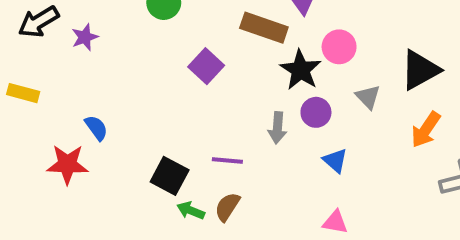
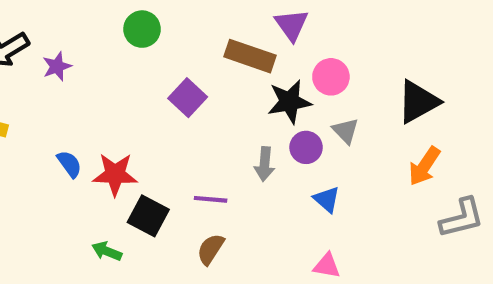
black star: (301, 70) -> (289, 102), turned 30
gray triangle: (368, 97) -> (345, 131), moved
red star: (67, 164) -> (115, 174), moved
green arrow: (191, 211) -> (107, 251), moved

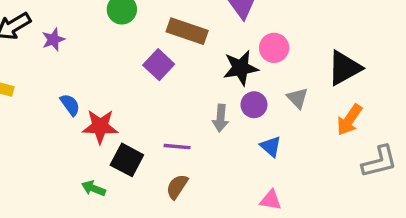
brown rectangle: (250, 56) -> (187, 31), moved
gray triangle: (345, 131) -> (297, 98), moved
blue semicircle: (69, 164) -> (70, 105), moved

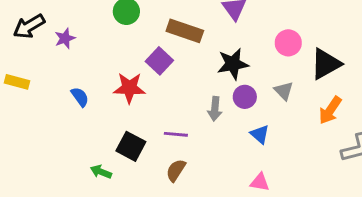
pink circle: (274, 48) -> (288, 43), moved
red star: (100, 126) -> (129, 88), moved

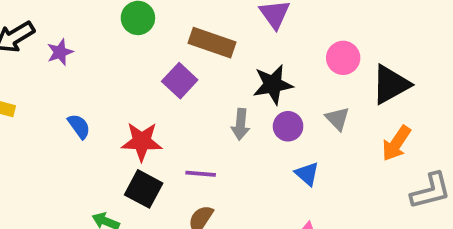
red star: (129, 88) -> (142, 141), moved
gray arrow: (215, 109) -> (241, 124), moved

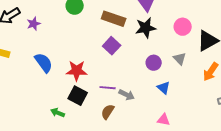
purple square: (180, 81) -> (112, 46), moved
black star: (273, 84) -> (146, 28), moved
gray arrow: (241, 124) -> (127, 95), moved, turned -70
blue semicircle: (79, 126) -> (44, 63), size x1.5

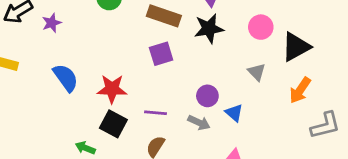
purple square: (112, 46) -> (161, 54), turned 30
purple circle: (154, 63) -> (207, 96), moved
gray arrow: (127, 95) -> (199, 123), moved

